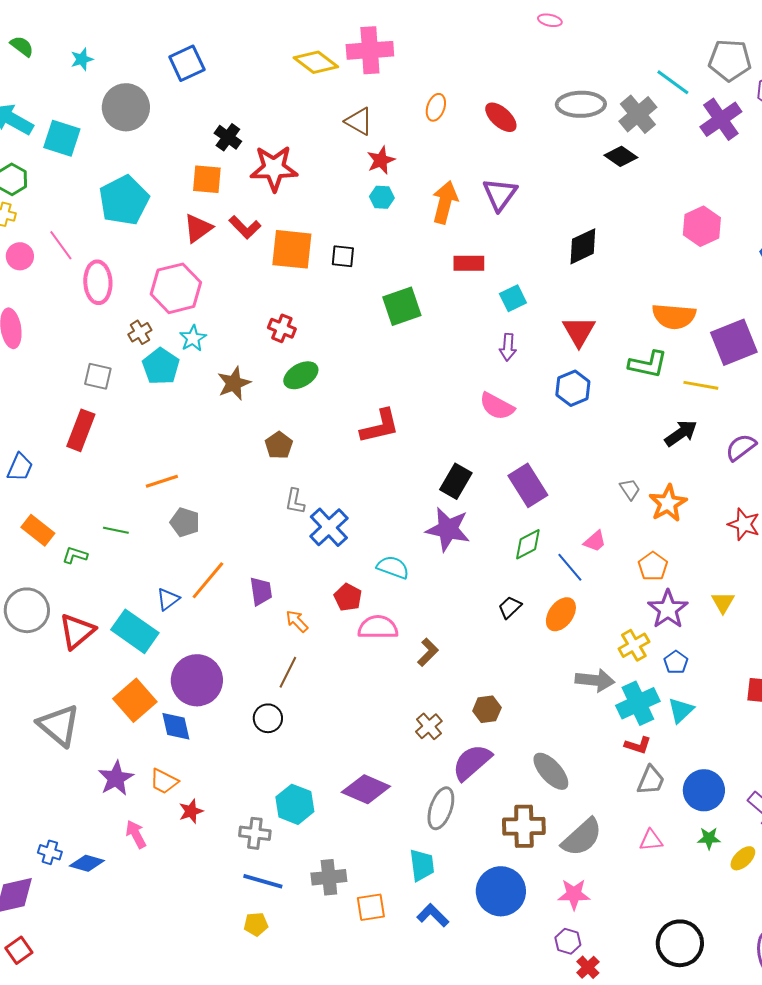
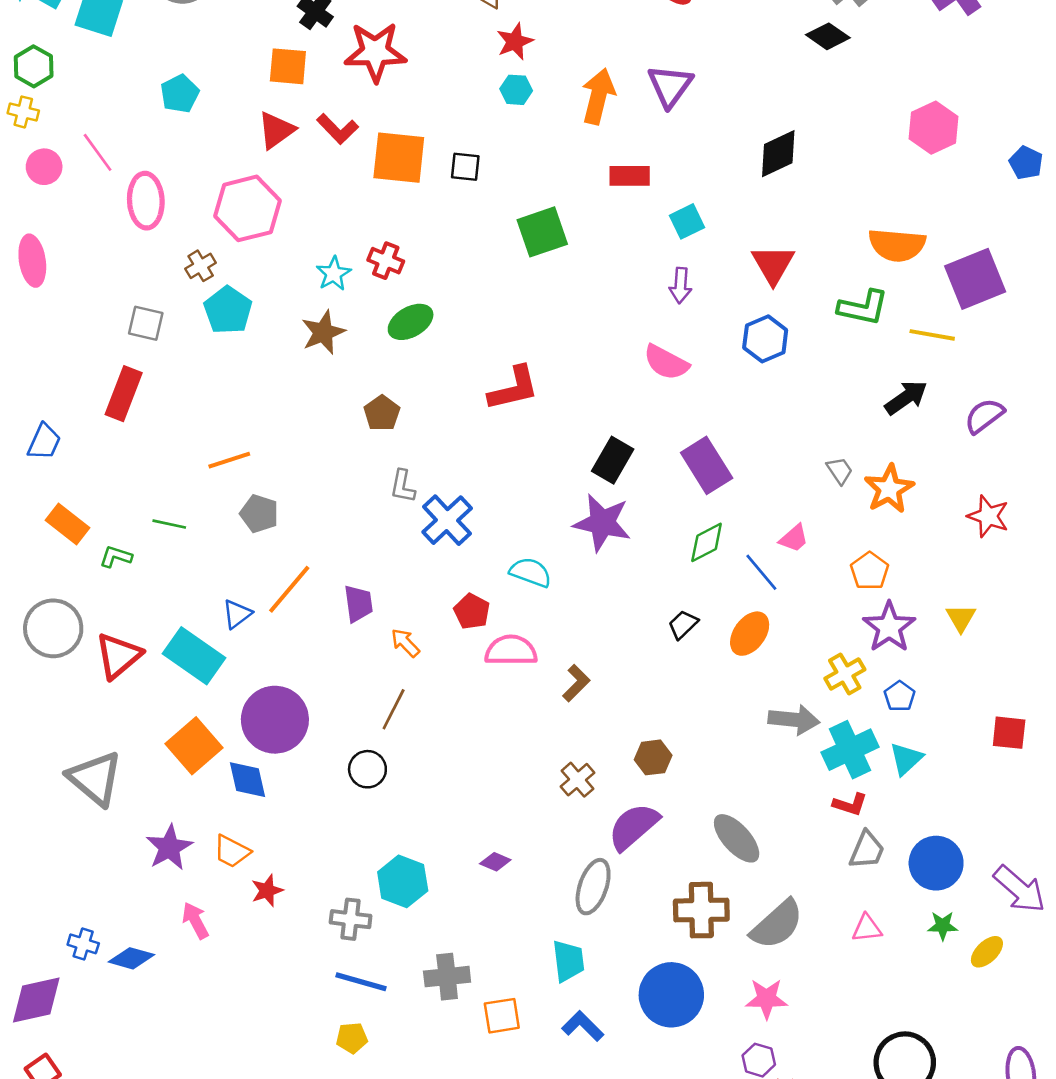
cyan pentagon: (124, 200) -> (180, 94), size x0.6
cyan star: (193, 338) -> (334, 274), moved
purple diamond: (366, 789) -> (495, 862), size x0.5

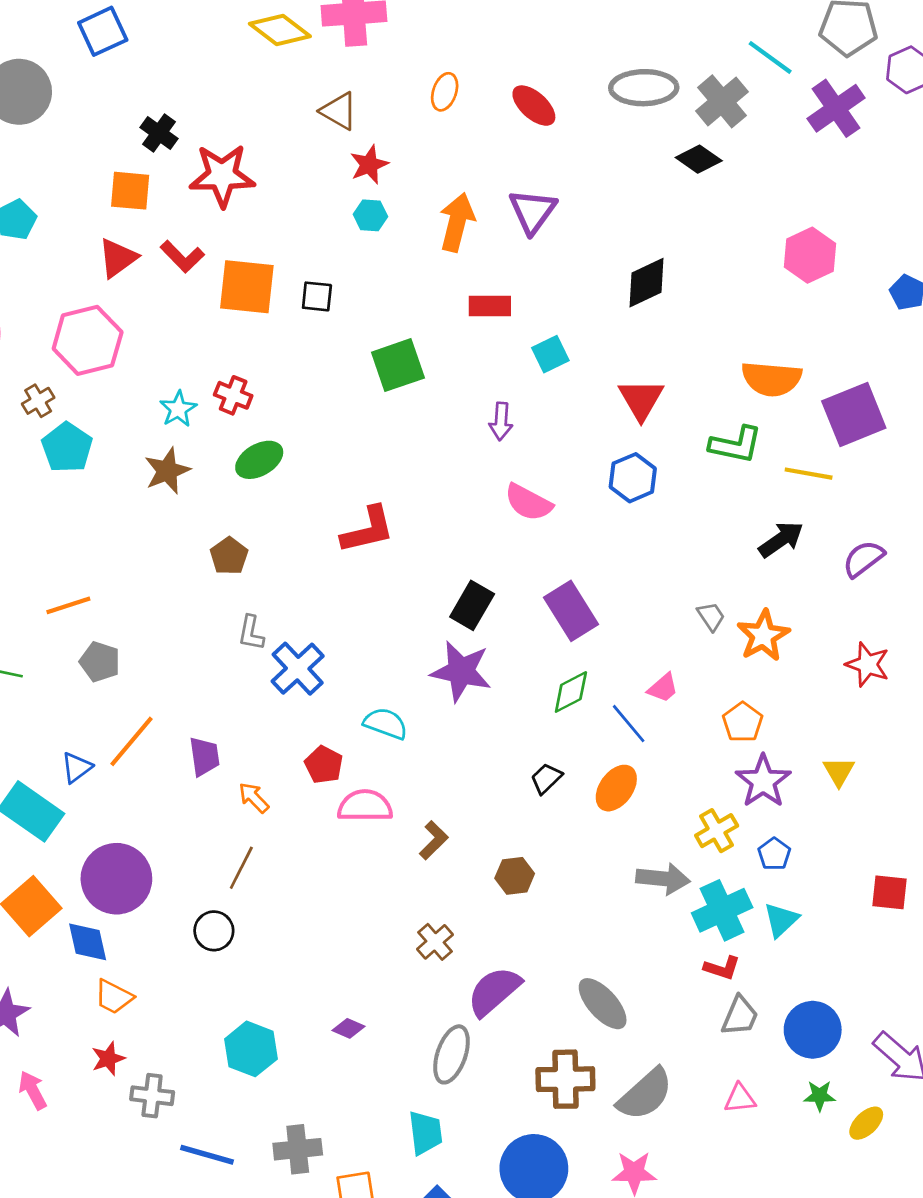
purple arrow: (680, 285) -> (501, 421), moved
brown hexagon: (653, 757) -> (515, 876), moved
orange trapezoid: (232, 851) -> (114, 997), moved
gray cross: (351, 919) -> (152, 1096), moved

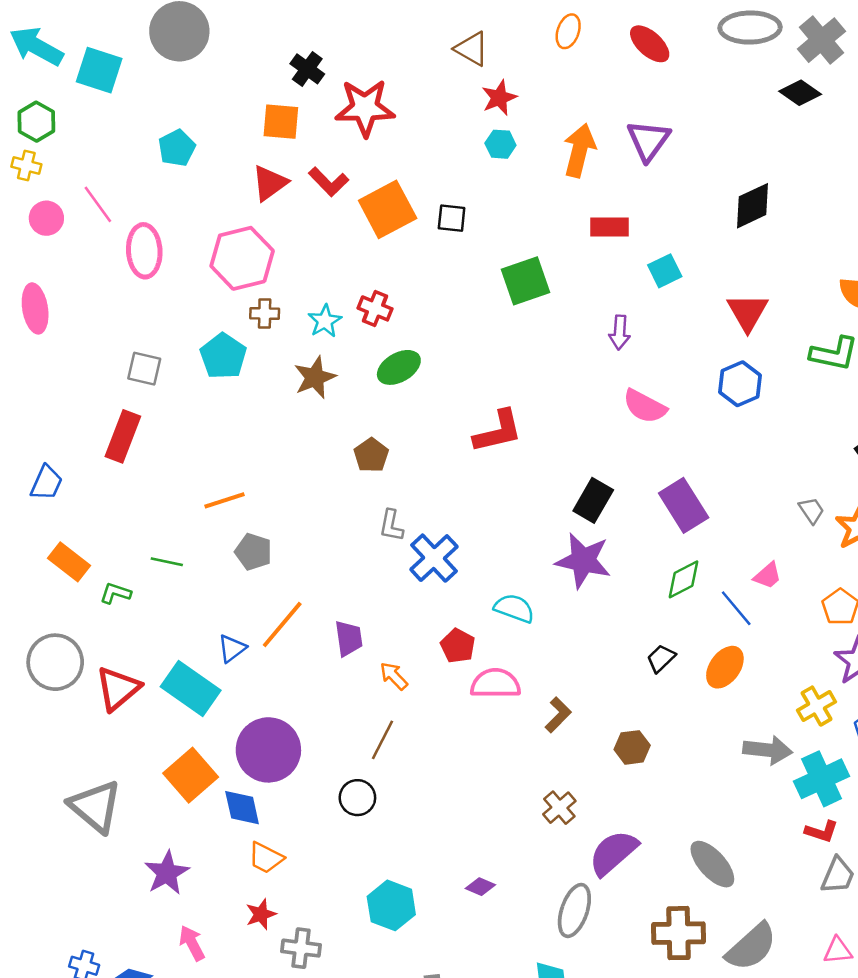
orange square: (247, 287) -> (388, 209), turned -34
brown cross: (38, 401) -> (265, 313), moved, turned 32

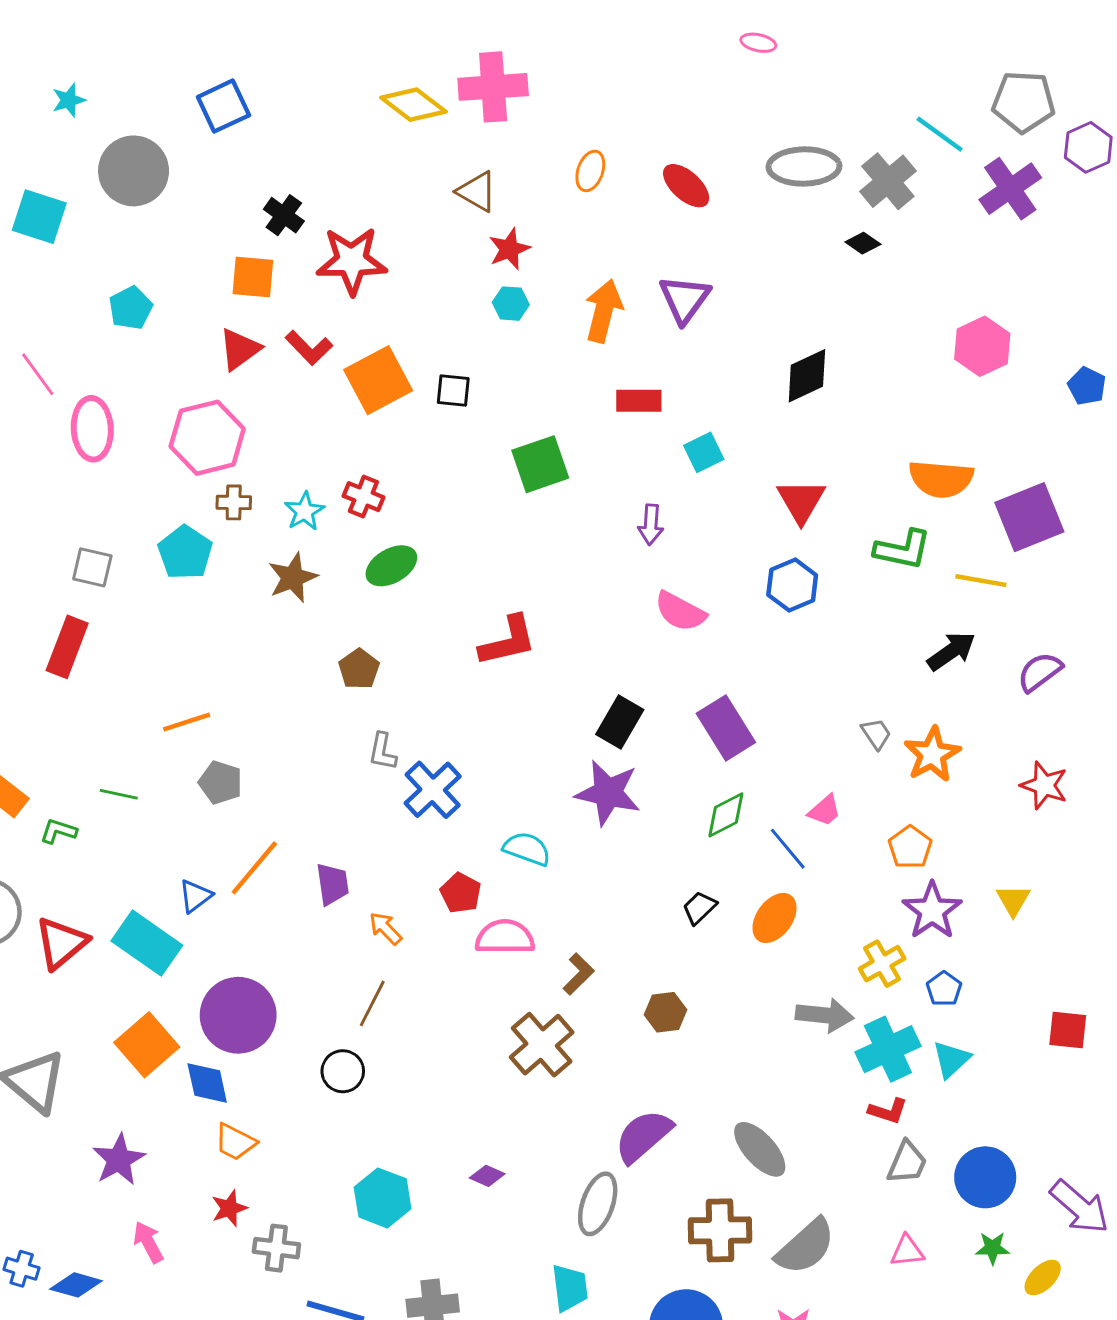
black diamond: (800, 93) -> (863, 243), size x0.7
brown cross: (559, 808) -> (542, 1045), moved, size x1.6

